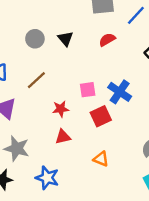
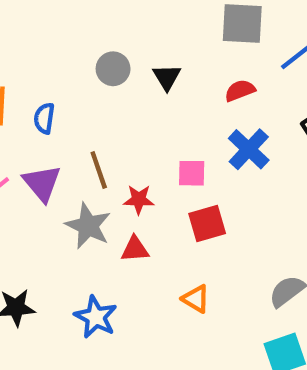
brown line: (36, 80) -> (99, 170), moved, turned -75
blue cross: (120, 92) -> (249, 149), moved
gray star: (17, 149) -> (88, 226), moved

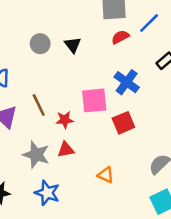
red semicircle: (240, 91) -> (120, 37), moved
pink square: (192, 173) -> (94, 100), size x1.5
red square: (207, 224) -> (123, 123), moved
gray star: (88, 226) -> (36, 155), moved

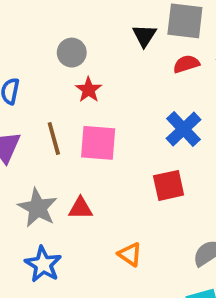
black triangle: (73, 45) -> (144, 36), moved
pink square: (94, 100) -> (98, 143), moved
red star: (65, 120) -> (89, 90), moved, turned 30

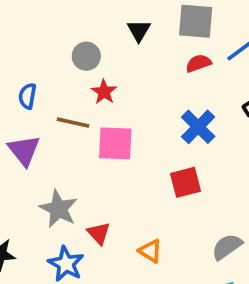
black triangle: (144, 36) -> (139, 30), moved
brown line: (54, 138) -> (73, 123), moved, turned -60
red triangle: (80, 208) -> (99, 233), moved, turned 50

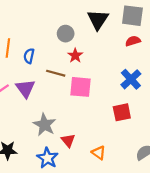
black triangle: (139, 30) -> (98, 20), size x1.5

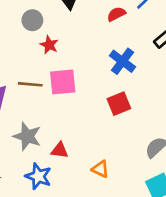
brown line: (56, 73) -> (30, 84), moved
red triangle: (68, 141) -> (60, 150), turned -32
orange triangle: (99, 153) -> (100, 169), moved

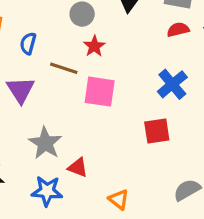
brown line: (30, 84) -> (64, 68), moved
blue star: (38, 176) -> (47, 191), turned -30

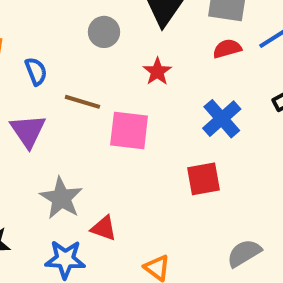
blue semicircle: (28, 43) -> (36, 71), turned 145
red star: (94, 46) -> (157, 72), moved

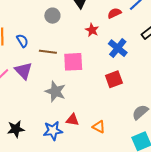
red star: (157, 72) -> (92, 30), moved
gray star: (61, 198) -> (55, 91), moved
red triangle: (104, 228) -> (72, 120), moved

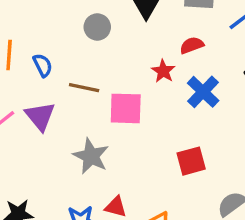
red semicircle: (114, 13) -> (192, 45), moved
red star: (92, 30) -> (163, 71), moved
red square: (114, 79) -> (191, 161), moved

